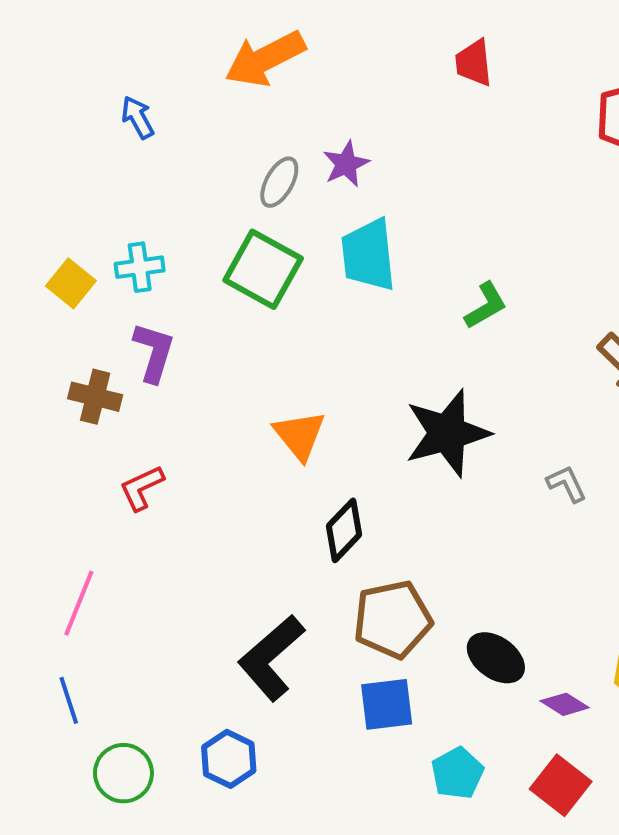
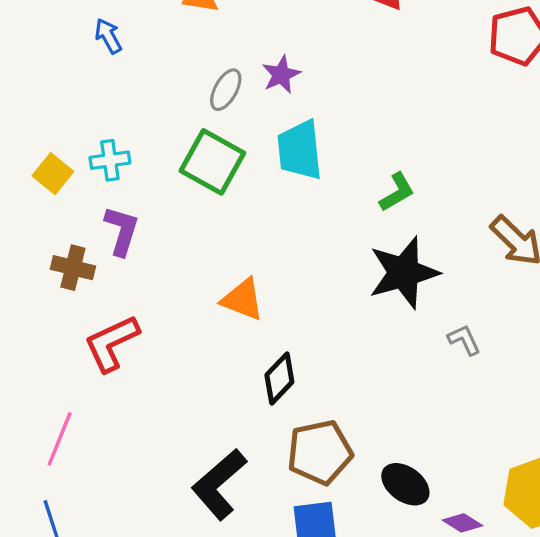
black star: (447, 433) -> (404, 273), moved
orange triangle: (300, 435) -> (243, 300), turned -30
red L-shape: (142, 488) -> (112, 343), size x1.5

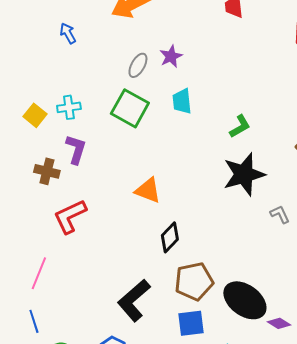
cyan trapezoid: (300, 150) -> (182, 101), size x0.7
black ellipse: (405, 484) -> (245, 300), size x1.5

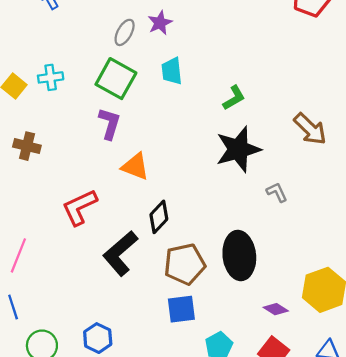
purple L-shape: (76, 149) -> (110, 124), moved
red L-shape: (70, 216) -> (80, 207), moved
black L-shape: (134, 300) -> (120, 253), moved
black ellipse: (245, 300) -> (239, 255), moved, turned 48

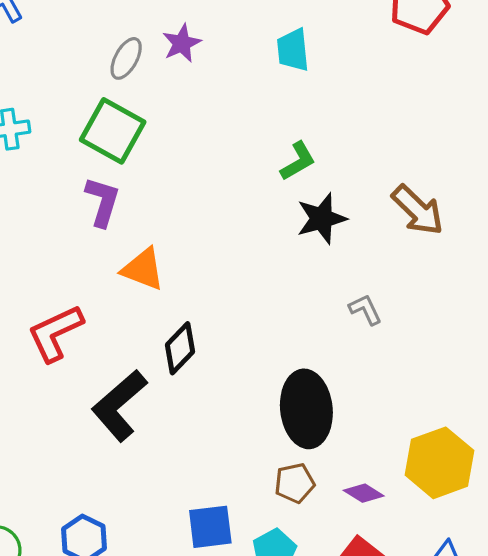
cyan trapezoid: (172, 71) -> (293, 50), moved
black star: (238, 149) -> (322, 219), moved, size x0.7
brown pentagon: (185, 264) -> (295, 483), moved, size x0.6
blue square: (181, 309) -> (210, 527), moved

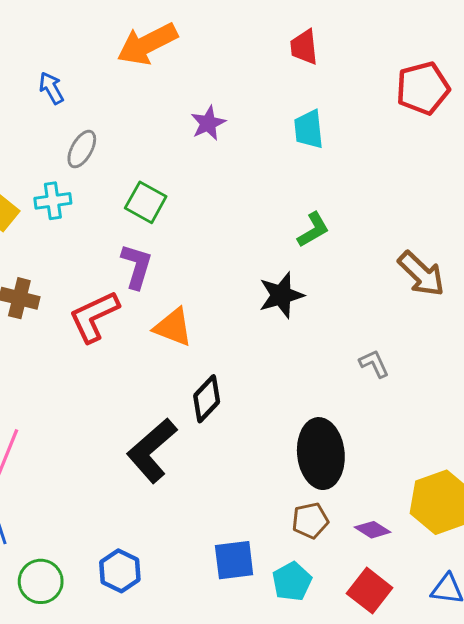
gray ellipse: (126, 58) -> (82, 149), moved
green square: (113, 131) -> (146, 202), size x0.7
black star: (322, 219) -> (281, 295), moved
red L-shape: (55, 333) -> (94, 317), moved

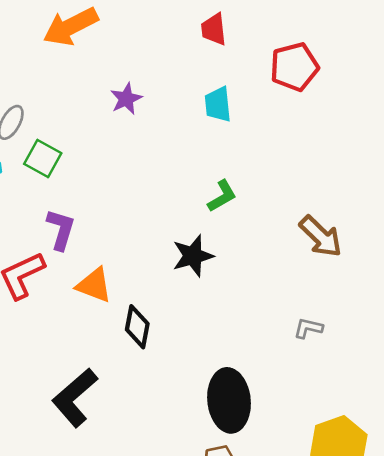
red pentagon: (423, 88) -> (294, 67), moved
green square: (146, 202) -> (43, 159), moved
gray L-shape: (374, 364) -> (308, 328), moved, turned -52
black diamond: (207, 399) -> (137, 327), moved, turned -33

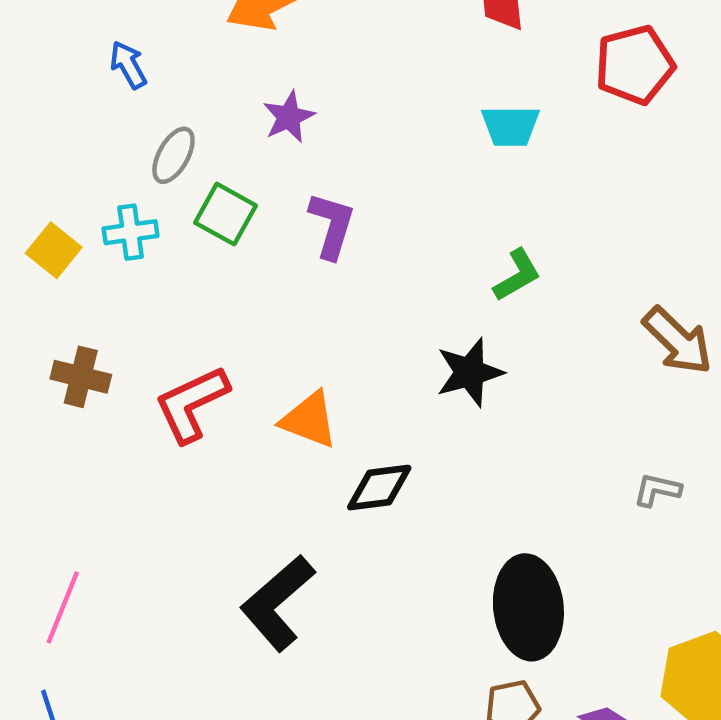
purple star: (126, 99) -> (289, 117), moved
cyan trapezoid: (218, 104) -> (510, 126), turned -84
purple L-shape: (61, 229) -> (332, 225), moved
black diamond: (137, 327) -> (379, 488), turned 72

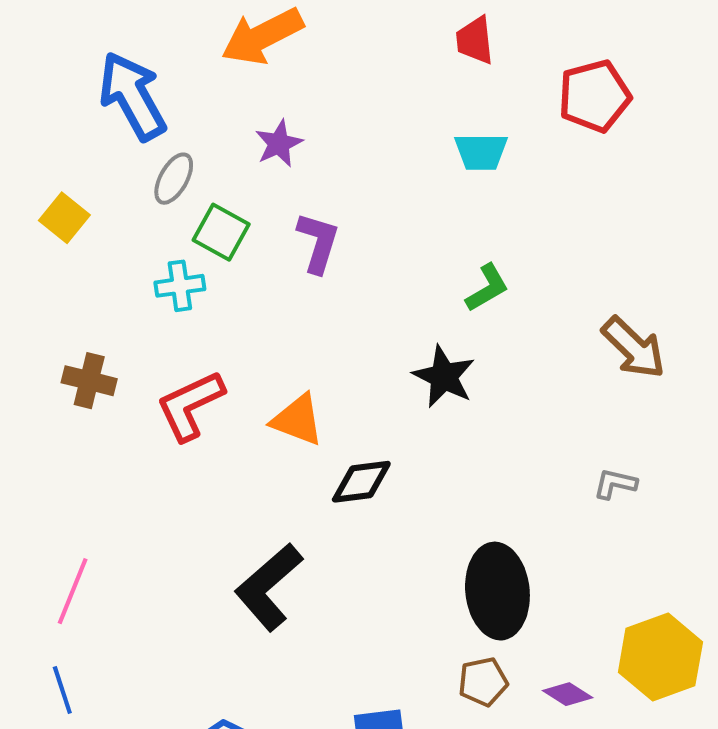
blue arrow: (128, 65) -> (132, 96), size x2.0
cyan cross: (131, 232) -> (180, 286), moved
yellow square: (54, 250) -> (64, 218), moved
black star: (470, 372) -> (444, 377), turned -30

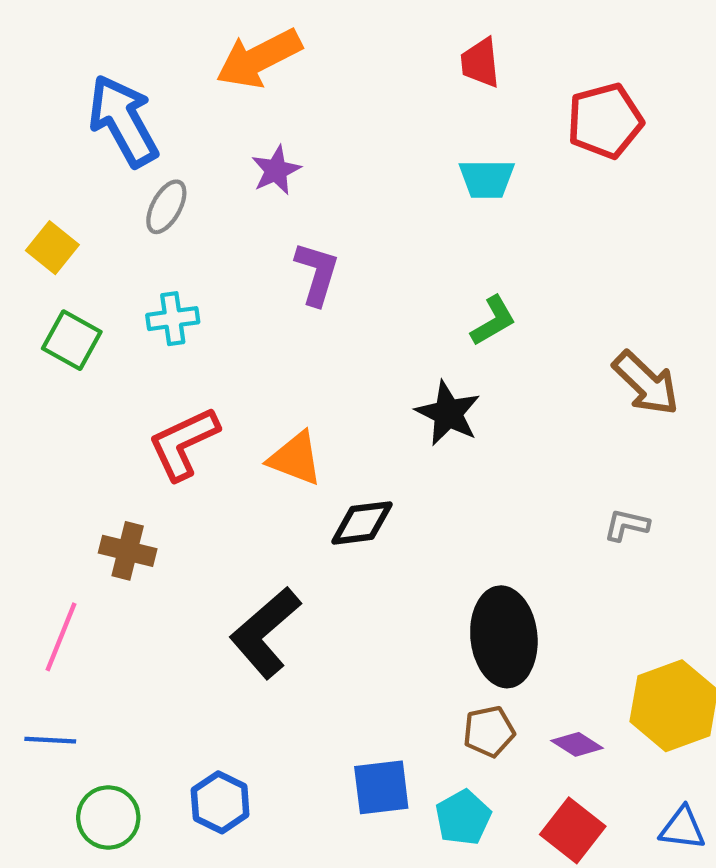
green square: (221, 232) -> (72, 340), moved
brown cross: (89, 381) -> (128, 551), moved
blue line: (62, 690) -> (50, 740), turned -69

